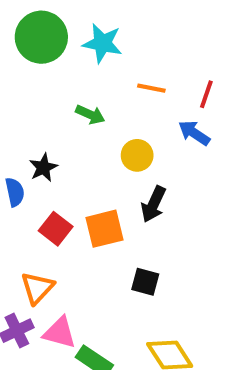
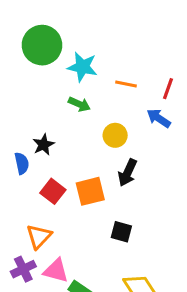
cyan star: (102, 43) -> (82, 67), moved

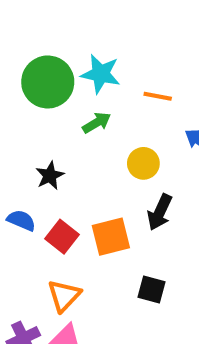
green circle: (42, 45) -> (48, 82), moved
green arrow: (79, 104) -> (97, 123), turned -55
blue semicircle: (22, 163) -> (21, 220), moved, turned -55
orange triangle: (39, 236) -> (64, 296), moved

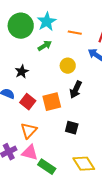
cyan star: (101, 74) -> (47, 22), turned 30

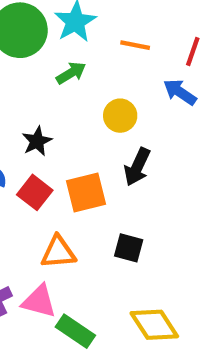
black star: (22, 72) -> (37, 141), moved
orange triangle: (29, 131) -> (58, 252), moved, turned 42

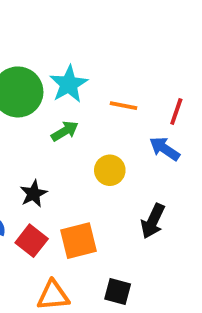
black arrow: (137, 167) -> (153, 221), moved

